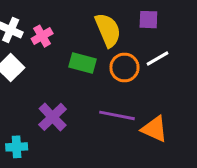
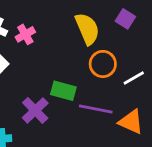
purple square: (148, 20) -> (125, 19), turned 30
white line: (157, 59) -> (134, 78), moved
green rectangle: (83, 63) -> (63, 91), moved

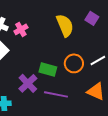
orange circle: (103, 64) -> (74, 63), moved
purple line: (96, 109) -> (56, 94), moved

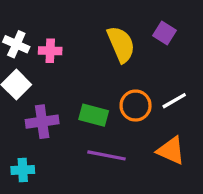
pink cross: (21, 29) -> (50, 51), turned 32
purple cross: (28, 83) -> (42, 122), moved, turned 36

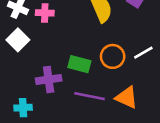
purple cross: (42, 122) -> (49, 79), moved
orange triangle: (171, 151) -> (127, 97), moved

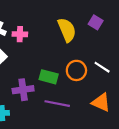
white line: (143, 53) -> (102, 67), turned 63
orange triangle: (127, 97) -> (101, 102), moved

